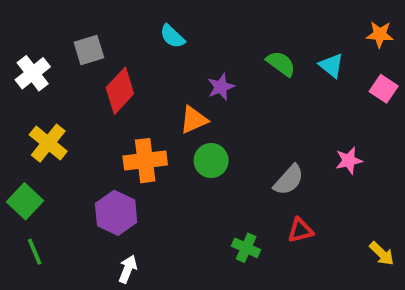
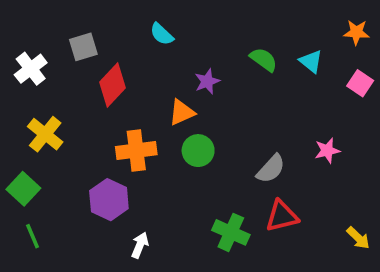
red triangle: (300, 230) -> (282, 216), size x1.4
green cross: (246, 248) -> (231, 232), size x1.4
white arrow: (128, 269) -> (140, 245), moved

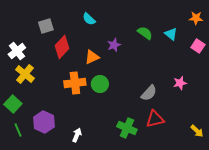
white cross: (31, 69) -> (17, 51), moved
orange triangle: (182, 112) -> (92, 57), moved
green circle: (198, 151) -> (100, 84), moved
purple hexagon: (109, 200) -> (44, 122), moved

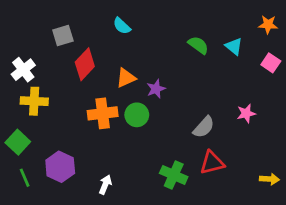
purple star: (114, 45) -> (156, 89), moved
yellow cross: (25, 74) -> (34, 101), turned -36
yellow arrow: (197, 131) -> (269, 179), turned -40

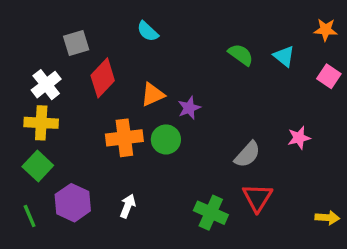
white cross: (23, 70) -> (46, 85), moved
green square: (18, 142) -> (38, 166), moved
red triangle: (212, 163) -> (257, 198), turned -44
white arrow: (105, 185) -> (128, 206), moved

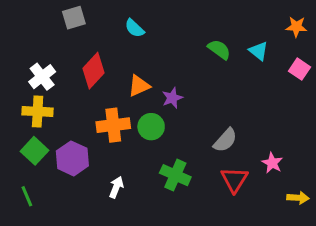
gray square: (76, 43) -> (74, 18), moved
pink star: (299, 138) -> (272, 163), moved, turned -30
purple hexagon: (73, 203) -> (72, 158), moved
green cross: (211, 213) -> (175, 175), moved

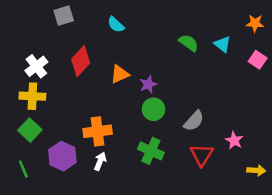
orange cross: (113, 125) -> (98, 131), moved
green circle: (151, 127) -> (153, 109), moved
purple hexagon: (72, 158) -> (62, 156), moved

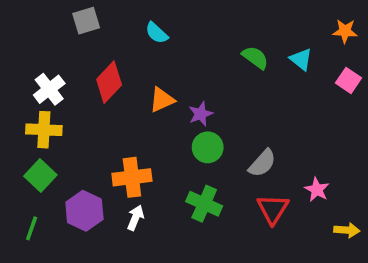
green line: (23, 169) -> (32, 228), turned 42

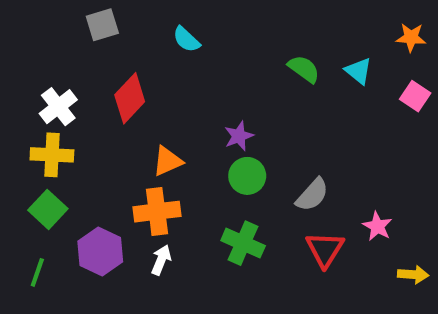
orange triangle: (162, 100) -> (167, 161), moved

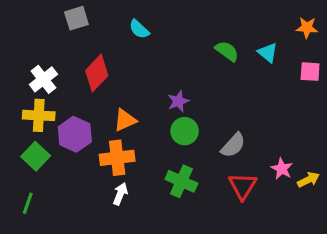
pink square: (415, 96) -> (310, 72), turned -30
purple hexagon: (100, 251) -> (75, 134), moved
yellow arrow: (413, 275) -> (308, 180), moved, turned -30

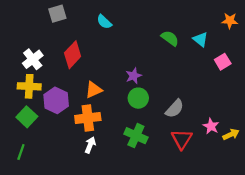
pink square: (310, 72) -> (223, 62), moved, turned -35

